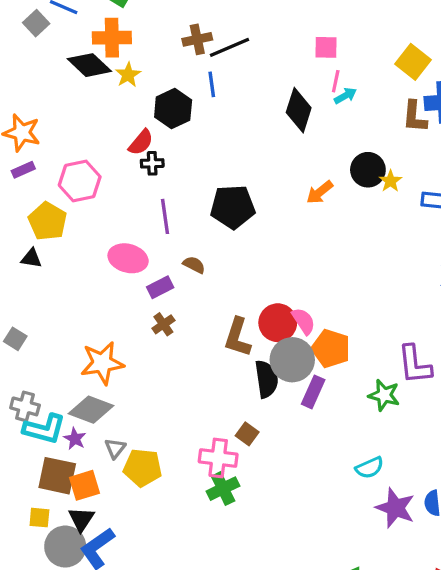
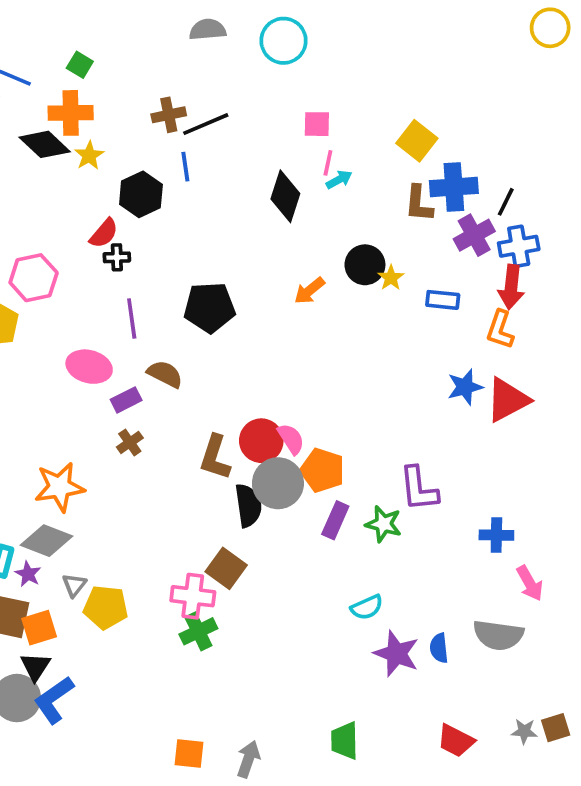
brown semicircle: (194, 265) -> (165, 374), size x1.4
purple rectangle: (313, 392) -> (335, 520), moved
brown square: (247, 434) -> (226, 568), size x1.5

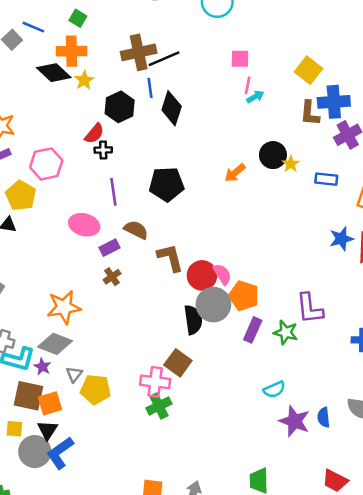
brown cross: (169, 115) -> (139, 52), size x1.5
black diamond: (285, 196) -> (172, 108), moved
brown L-shape: (215, 457) -> (170, 258), moved, turned 148

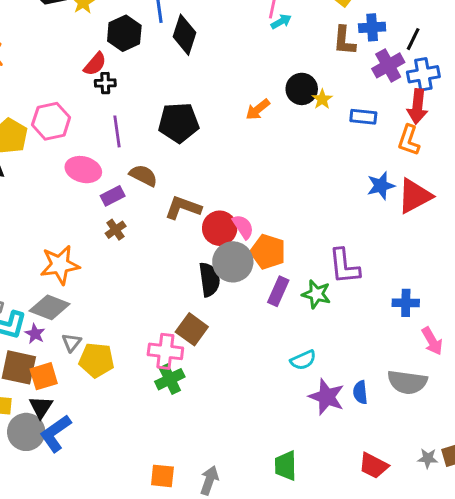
blue cross: (334, 102) -> (372, 27), size x0.7
pink hexagon: (46, 164) -> (51, 121), moved
brown L-shape: (170, 258) -> (183, 208), turned -56

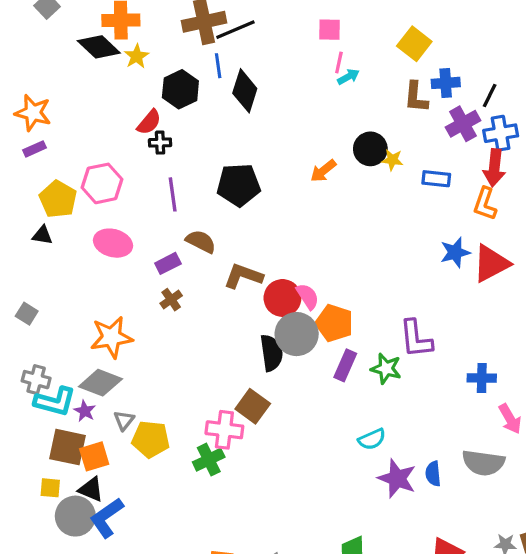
yellow star: (322, 99) -> (392, 160), turned -30
pink ellipse: (83, 170) -> (113, 243), moved
green cross: (170, 379) -> (209, 460), moved
black triangle: (41, 407) -> (91, 489), turned -40

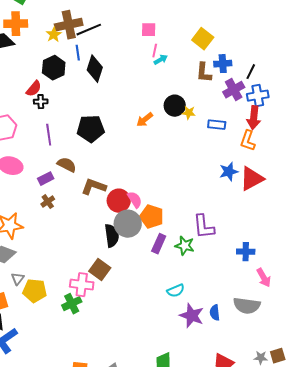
yellow star: (137, 56) -> (54, 35), moved

